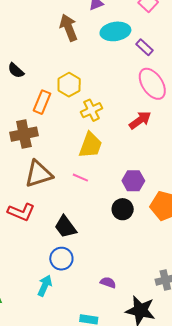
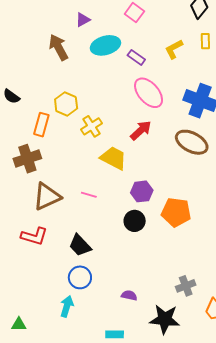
yellow trapezoid: (90, 145) -> (114, 158), moved, turned -76

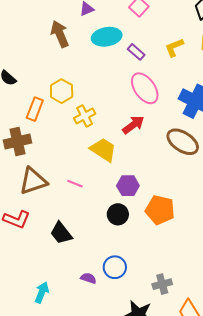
blue circle: (80, 277) -> (115, 267), moved
purple semicircle: (129, 295) -> (88, 278), moved

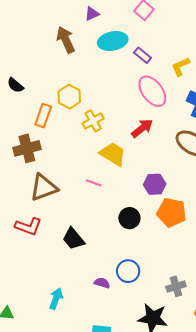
yellow L-shape: (174, 47) -> (181, 66), moved
pink line: (75, 184) -> (94, 183), moved
purple hexagon: (128, 186) -> (155, 184), moved

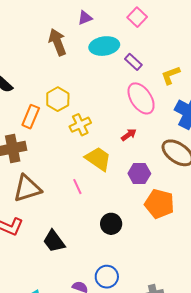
red arrow: (142, 128) -> (129, 135), size x0.7
pink line: (94, 183) -> (77, 187), turned 42
purple hexagon: (155, 184) -> (139, 173), moved
orange pentagon: (172, 212) -> (159, 204), moved

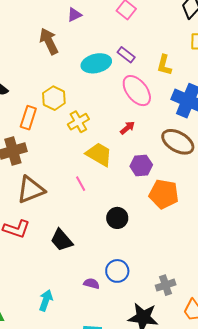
cyan ellipse: (104, 46) -> (96, 63), moved
yellow L-shape: (171, 75) -> (164, 65), turned -50

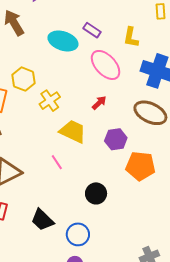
cyan ellipse: (96, 63) -> (63, 41), turned 36
blue circle: (117, 271) -> (78, 234), moved

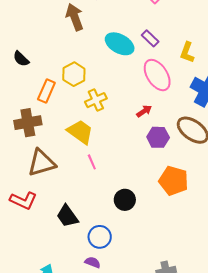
yellow trapezoid: (73, 131) -> (80, 132), moved
purple hexagon: (116, 139) -> (158, 137), moved

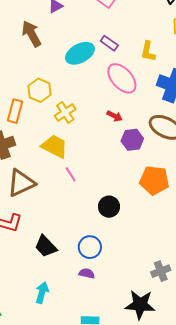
cyan ellipse: (120, 44) -> (80, 53), turned -48
red arrow: (144, 111) -> (115, 116), turned 70
black trapezoid: (67, 216) -> (46, 246), moved

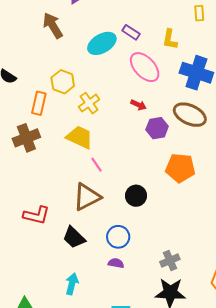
brown triangle: (21, 183) -> (87, 197), moved
gray cross: (161, 271) -> (170, 260), moved

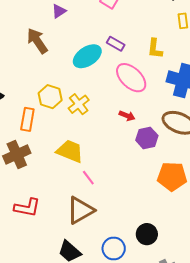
yellow cross: (89, 103) -> (79, 104), moved
black circle: (136, 196) -> (147, 234), moved
red L-shape: (36, 215) -> (27, 208), moved

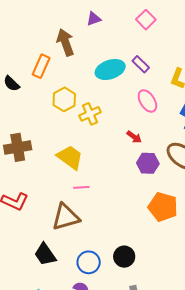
pink ellipse: (131, 78) -> (147, 101), size x0.7
orange rectangle: (27, 119) -> (41, 66), moved
pink line: (88, 178) -> (81, 187), turned -70

